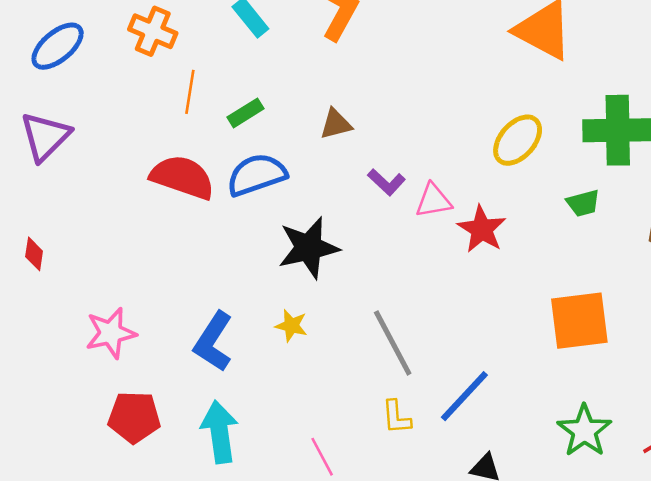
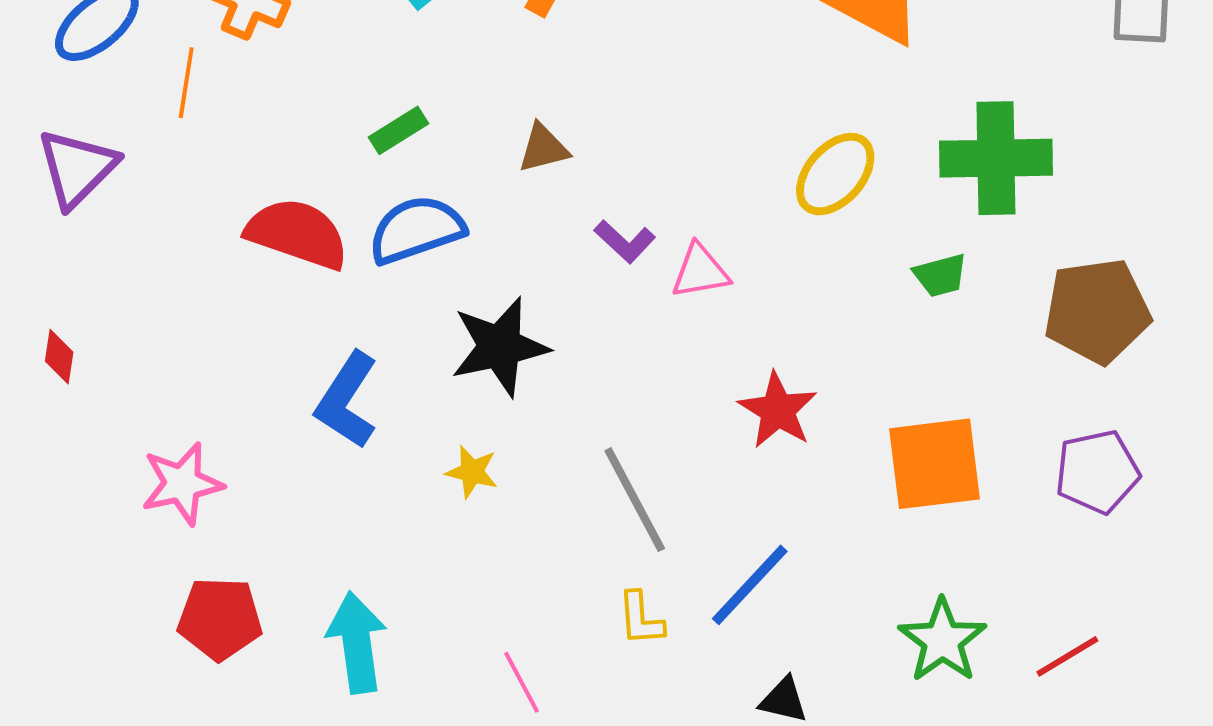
orange line: (190, 92) -> (186, 83), moved
red star: (482, 229) -> (778, 410), moved
blue L-shape: (213, 342) -> (347, 400), moved

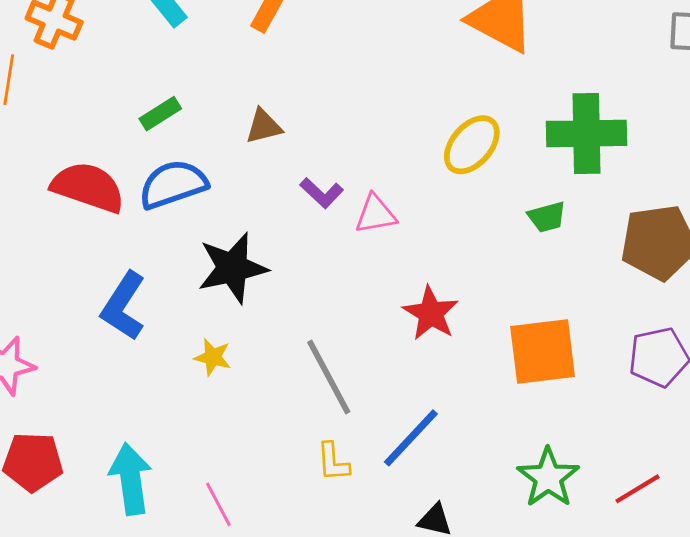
pink line: (522, 682) -> (218, 504), moved

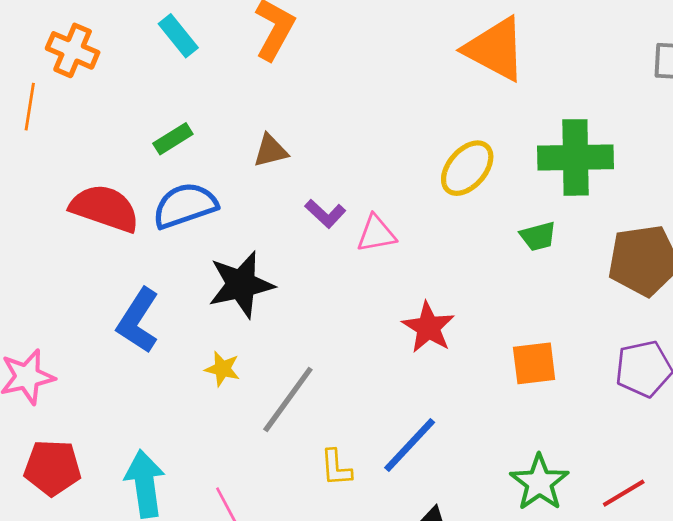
orange square: (543, 351) -> (534, 363), size x0.7
gray line: (329, 377) -> (288, 400), moved, turned 64

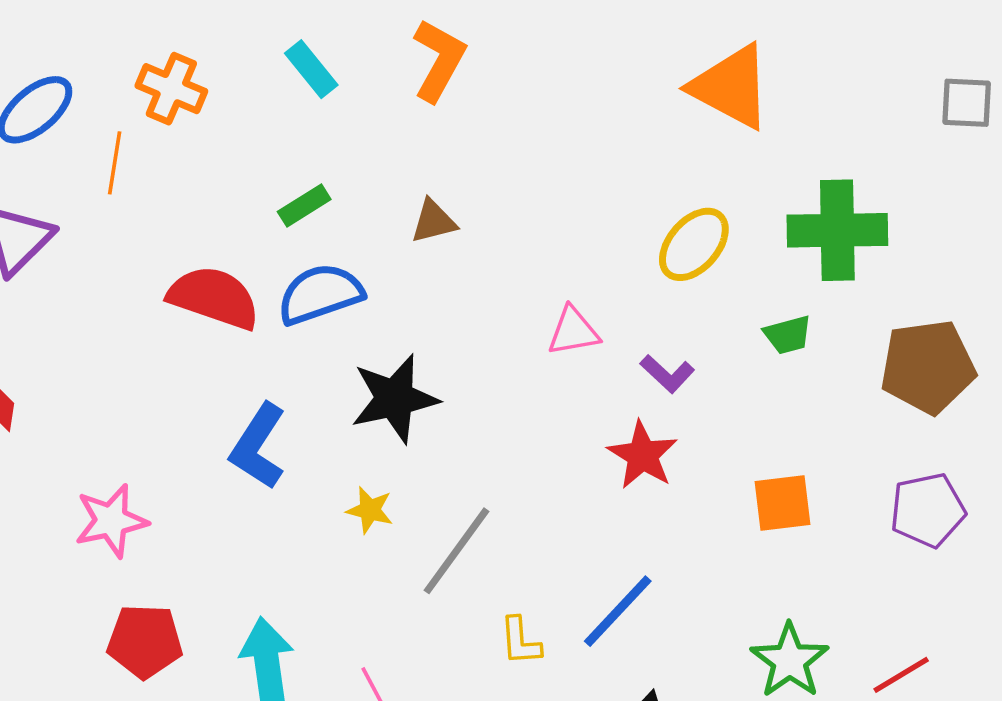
purple L-shape: (325, 214) -> (667, 374), moved

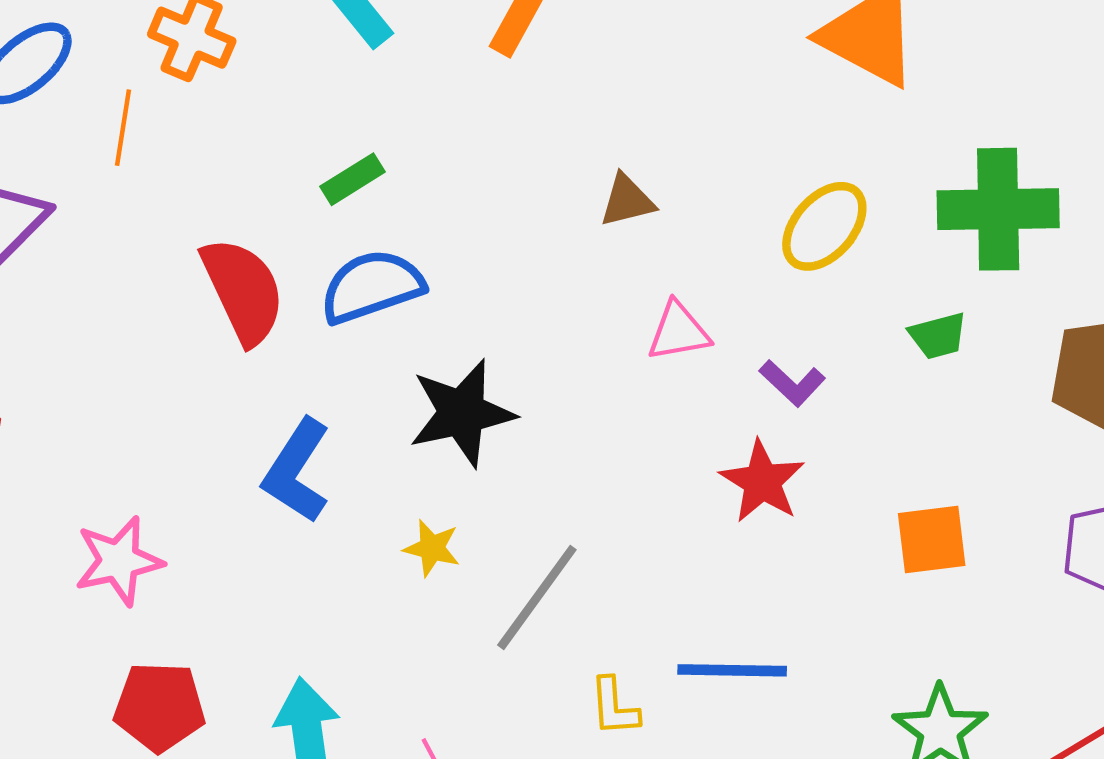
brown triangle: (434, 221) -> (627, 201), moved
red semicircle: (214, 298) -> (243, 291), turned 46
blue line: (618, 611) -> (732, 670), turned 48

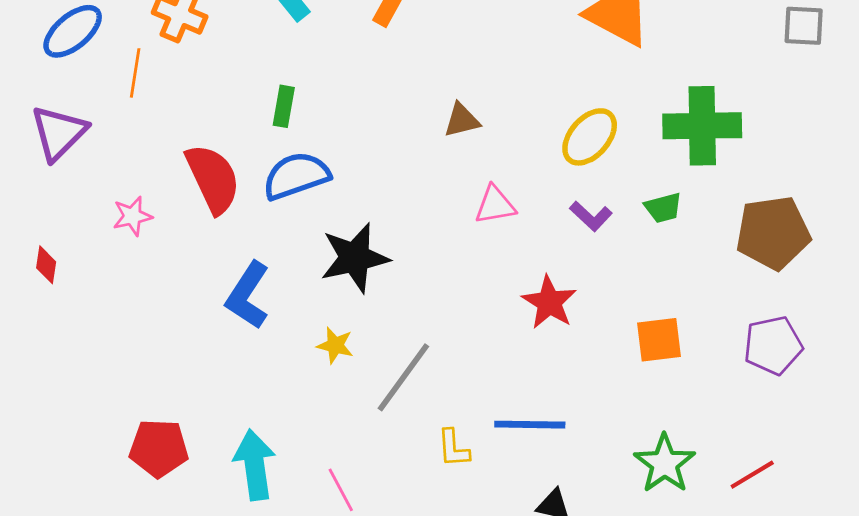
green rectangle: (353, 179) -> (284, 106), turned -48
purple L-shape: (792, 383) -> (591, 216), moved
pink star: (119, 561) -> (132, 216), moved, size x0.7

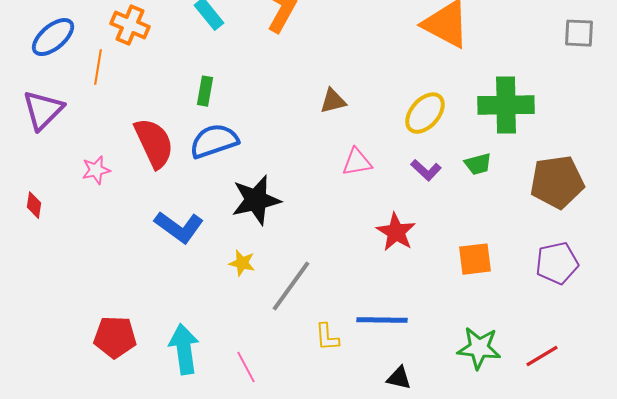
blue L-shape: (248, 295) -> (179, 227), turned -87
green star: (665, 464) -> (479, 348), turned -30

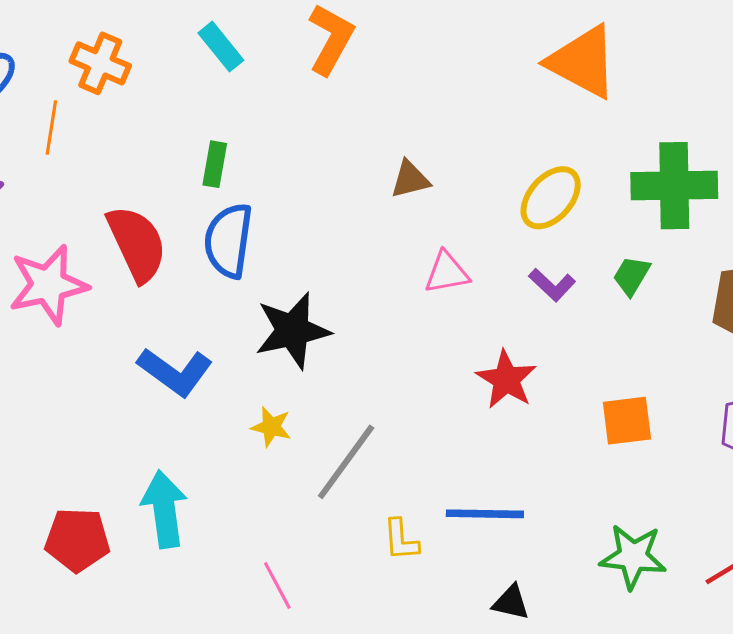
blue semicircle: (214, 141) -> (228, 241), turned -63
green trapezoid: (478, 164) -> (632, 276), turned 136
pink star: (96, 170) -> (48, 285), size x1.8
cyan arrow: (184, 349) -> (164, 509), moved

